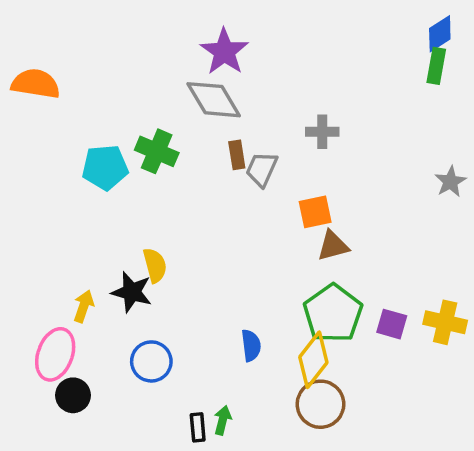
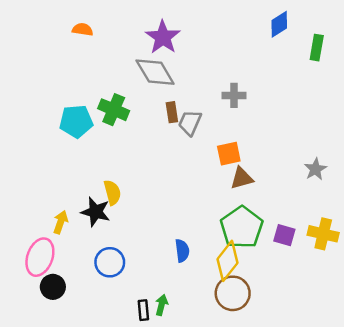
blue diamond: (440, 34) -> (279, 24), moved
orange semicircle: (36, 84) -> (83, 29), moved, size x0.6
gray star: (450, 182) -> (315, 169), moved

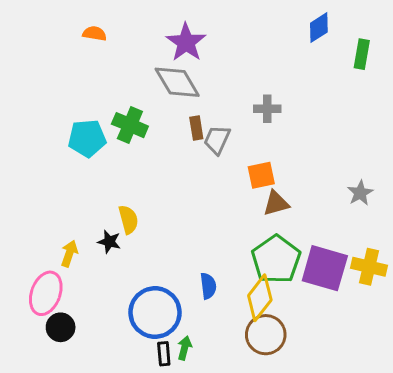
black star: (96, 212) -> (109, 242), size x0.7
purple square: (284, 235) -> (325, 268), size x1.8
blue circle: (110, 262) -> (155, 313), moved, size x1.5

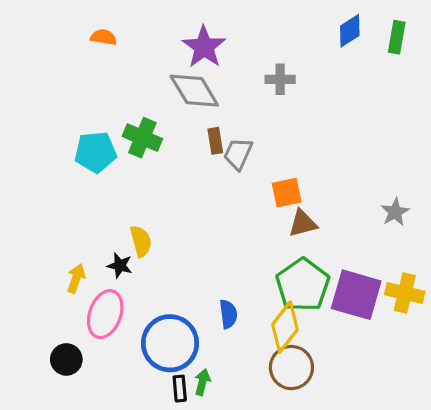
green rectangle: (362, 54) -> (397, 37), moved
gray cross: (267, 109) -> (280, 79), moved
pink ellipse: (46, 293) -> (105, 314), moved

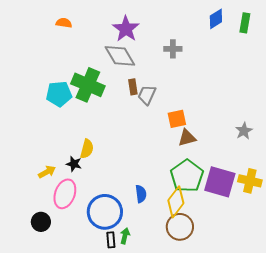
green cross: (142, 138) -> (88, 85), size x1.4
yellow semicircle: (141, 241) -> (87, 149), turned 30
yellow arrow: (76, 278) -> (47, 172), turned 42

